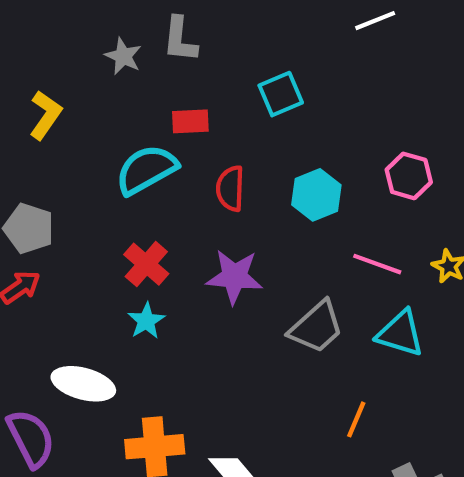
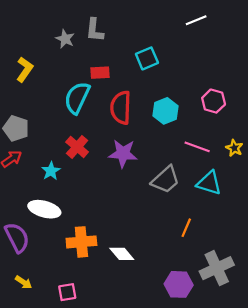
cyan semicircle: (146, 170) -> (77, 98), turned -36
red semicircle: (230, 189) -> (121, 108), size x1.4
cyan star: (146, 321) -> (51, 171), moved

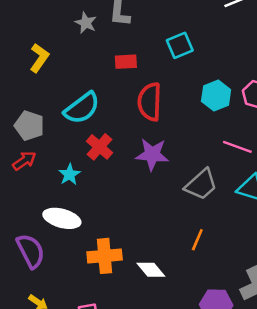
cyan semicircle: (77, 98) -> (82, 108), moved, turned -152
cyan hexagon: (166, 111) -> (216, 96), moved
orange line: (186, 228) -> (197, 240), moved

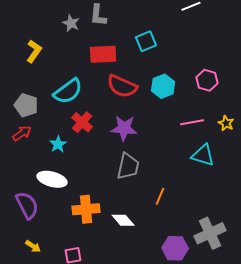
red rectangle: (126, 62) -> (103, 54), size x1.5
cyan hexagon: (216, 96) -> (163, 86), moved
red semicircle: (150, 102) -> (122, 86), turned -68
pink line: (237, 147) -> (192, 122), turned -30
gray trapezoid: (201, 185) -> (128, 166), moved, turned -36

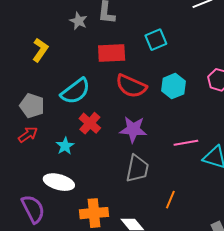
pink line: (192, 122) -> (186, 143), moved

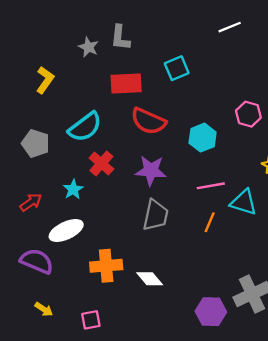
cyan hexagon: (174, 86) -> (203, 138), moved
red arrow: (28, 135) -> (31, 202), moved
white ellipse: (59, 182) -> (66, 231), turned -40
orange line: (170, 200) -> (210, 222), moved
purple semicircle: (33, 209) -> (37, 261), turned -40

